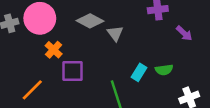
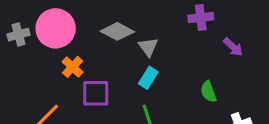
green semicircle: (164, 70) -> (208, 92), turned 78
cyan rectangle: (139, 72) -> (148, 78), moved

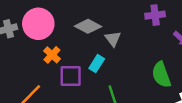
cyan rectangle: (148, 78) -> (97, 64), moved
green semicircle: (208, 92) -> (161, 75), size x1.5

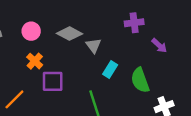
pink circle: (38, 24) -> (31, 31), moved, size x0.6
cyan rectangle: (97, 64) -> (110, 69), moved

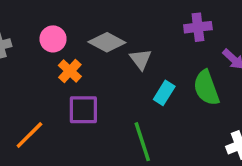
orange cross: (35, 61) -> (70, 71), moved
green semicircle: (140, 80) -> (206, 88), moved

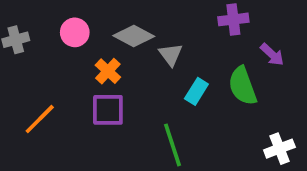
orange cross: (70, 71) -> (108, 71), moved
orange line: (29, 135) -> (40, 119), moved

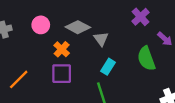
purple cross: (233, 19) -> (140, 17), turned -36
cyan rectangle: (196, 91) -> (108, 67), moved

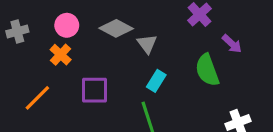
orange cross: (62, 49) -> (61, 55), moved

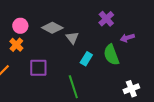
purple arrow: (232, 44) -> (127, 38), turned 120
cyan rectangle: (156, 81) -> (86, 59), moved

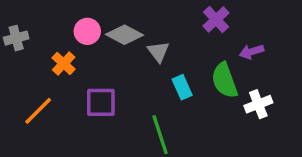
pink circle: (20, 26) -> (87, 31), moved
cyan rectangle: (86, 59) -> (182, 87), turned -56
white cross: (131, 89) -> (258, 104), moved

